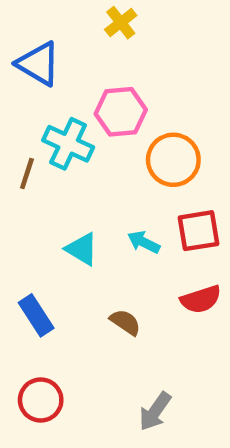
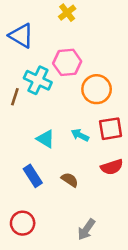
blue rectangle: (36, 315) -> (33, 176), moved

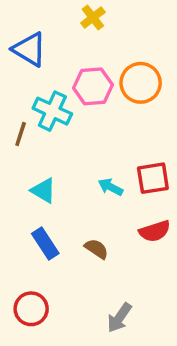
orange circle: (97, 89) -> (141, 83), moved
cyan triangle: (46, 139) -> (43, 191), moved

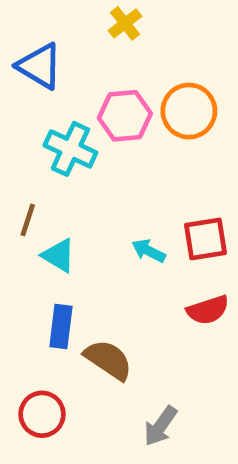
brown line: (21, 134) -> (28, 220), moved
blue rectangle: (45, 243) -> (61, 327), turned 40
brown semicircle: (96, 249) -> (108, 360), moved, size x1.5

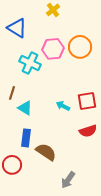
red circle: (42, 414) -> (12, 165), moved

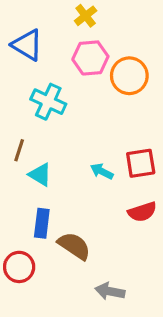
pink hexagon: (53, 49) -> (90, 58), moved
gray arrow: (68, 180) -> (110, 291), turned 66

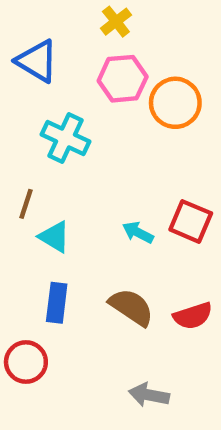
red square: (141, 163) -> (191, 221), turned 32
red semicircle: (142, 212) -> (193, 316), moved
brown semicircle: (74, 246) -> (131, 307), moved

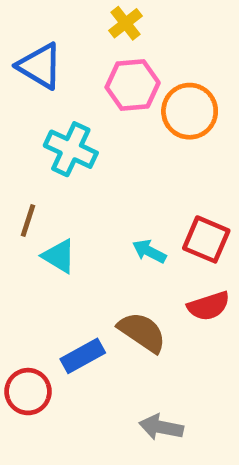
blue rectangle: (57, 303) -> (83, 356), moved, turned 54
red semicircle: (193, 316) -> (209, 306), moved

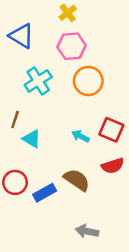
orange circle: (190, 111) -> (88, 81), moved
cyan cross: (71, 149) -> (38, 81), turned 32
red circle: (28, 392) -> (15, 182), moved

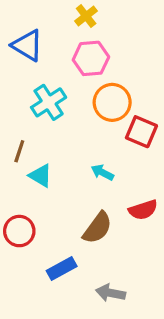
red square: (111, 130) -> (141, 132), moved
brown semicircle: (77, 180) -> (97, 228), turned 92
blue rectangle: (45, 193) -> (62, 269), moved

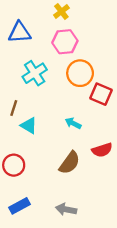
blue triangle: (27, 45) -> (20, 32), turned -35
blue rectangle: (62, 269) -> (20, 206), moved
gray arrow: (111, 293) -> (66, 209), moved

